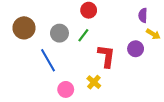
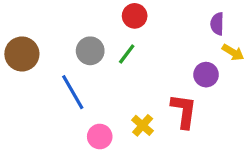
brown circle: (24, 28) -> (22, 54), moved
red L-shape: (106, 56) -> (184, 111), moved

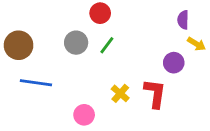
red circle: (135, 16) -> (100, 13), moved
blue line: (73, 92) -> (36, 83), moved, turned -52
yellow cross: (143, 125) -> (120, 93), moved

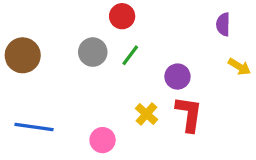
yellow arrow: (196, 44) -> (239, 67), moved
purple circle: (174, 63) -> (177, 77), moved
blue line: (36, 83) -> (34, 127), moved

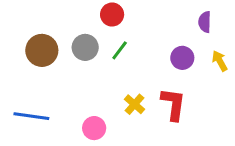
brown circle: (23, 55) -> (42, 50), moved
yellow arrow: (239, 67) -> (220, 61), turned -150
purple circle: (177, 77) -> (182, 58), moved

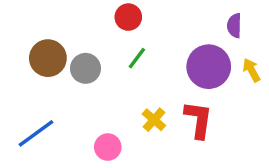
gray circle: (85, 47) -> (86, 68), moved
purple circle: (182, 58) -> (209, 67), size x1.6
blue line: (31, 116) -> (36, 133), turned -44

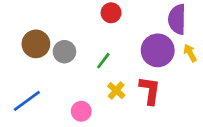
red circle: (128, 17) -> (111, 13), moved
purple semicircle: (234, 26) -> (177, 19), size x1.6
green line: (137, 58) -> (103, 61), moved

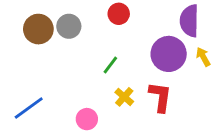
brown circle: (36, 44) -> (38, 29), moved
gray circle: (64, 52) -> (69, 26), moved

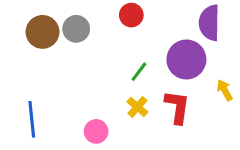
yellow arrow: (203, 57) -> (225, 90), moved
green line: (110, 65) -> (139, 72), moved
blue line: (29, 108) -> (32, 119), turned -60

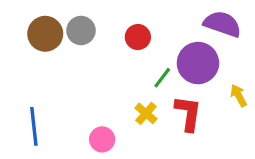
red circle: (131, 15) -> (138, 37), moved
purple semicircle: (209, 23) -> (222, 24), turned 108
green line: (139, 72) -> (162, 78), moved

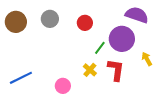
brown circle: (45, 34) -> (16, 22), moved
blue line: (34, 126) -> (21, 78), turned 70

